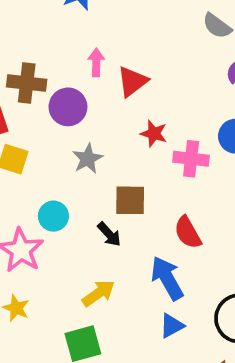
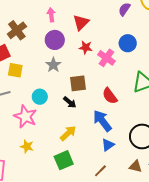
red triangle: (132, 81) -> (81, 22), moved
brown cross: (27, 83) -> (17, 30), turned -36
purple circle: (68, 107) -> (55, 40), moved
pink cross: (191, 159) -> (106, 58), turned 36

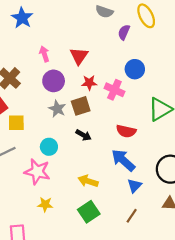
brown square: (78, 83) -> (81, 106), moved
red semicircle: (110, 96) -> (126, 131), turned -30
black arrow: (70, 102) -> (83, 135), moved
yellow arrow: (68, 133) -> (88, 181), turned -108

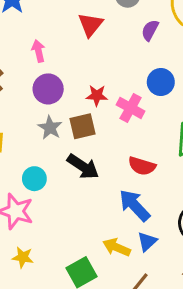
red triangle: (79, 56) -> (90, 25), moved
black arrow: (83, 135) -> (83, 167), size x1.5
yellow arrow: (88, 181) -> (117, 247), moved

